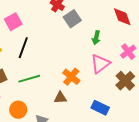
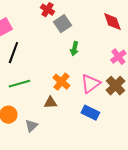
green arrow: (96, 38) -> (74, 49), moved
pink triangle: (100, 64) -> (90, 84), moved

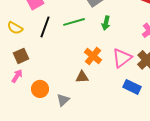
green line: (19, 84) -> (74, 22), moved
blue rectangle: (90, 113) -> (132, 87), moved

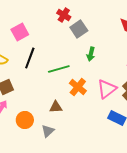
green line: (74, 22) -> (59, 69), moved
brown triangle: (82, 77) -> (56, 107), moved

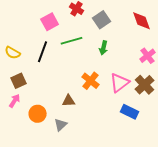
gray square: (79, 29) -> (102, 20), moved
pink square: (20, 32) -> (50, 22), moved
green line: (59, 69) -> (72, 41), moved

